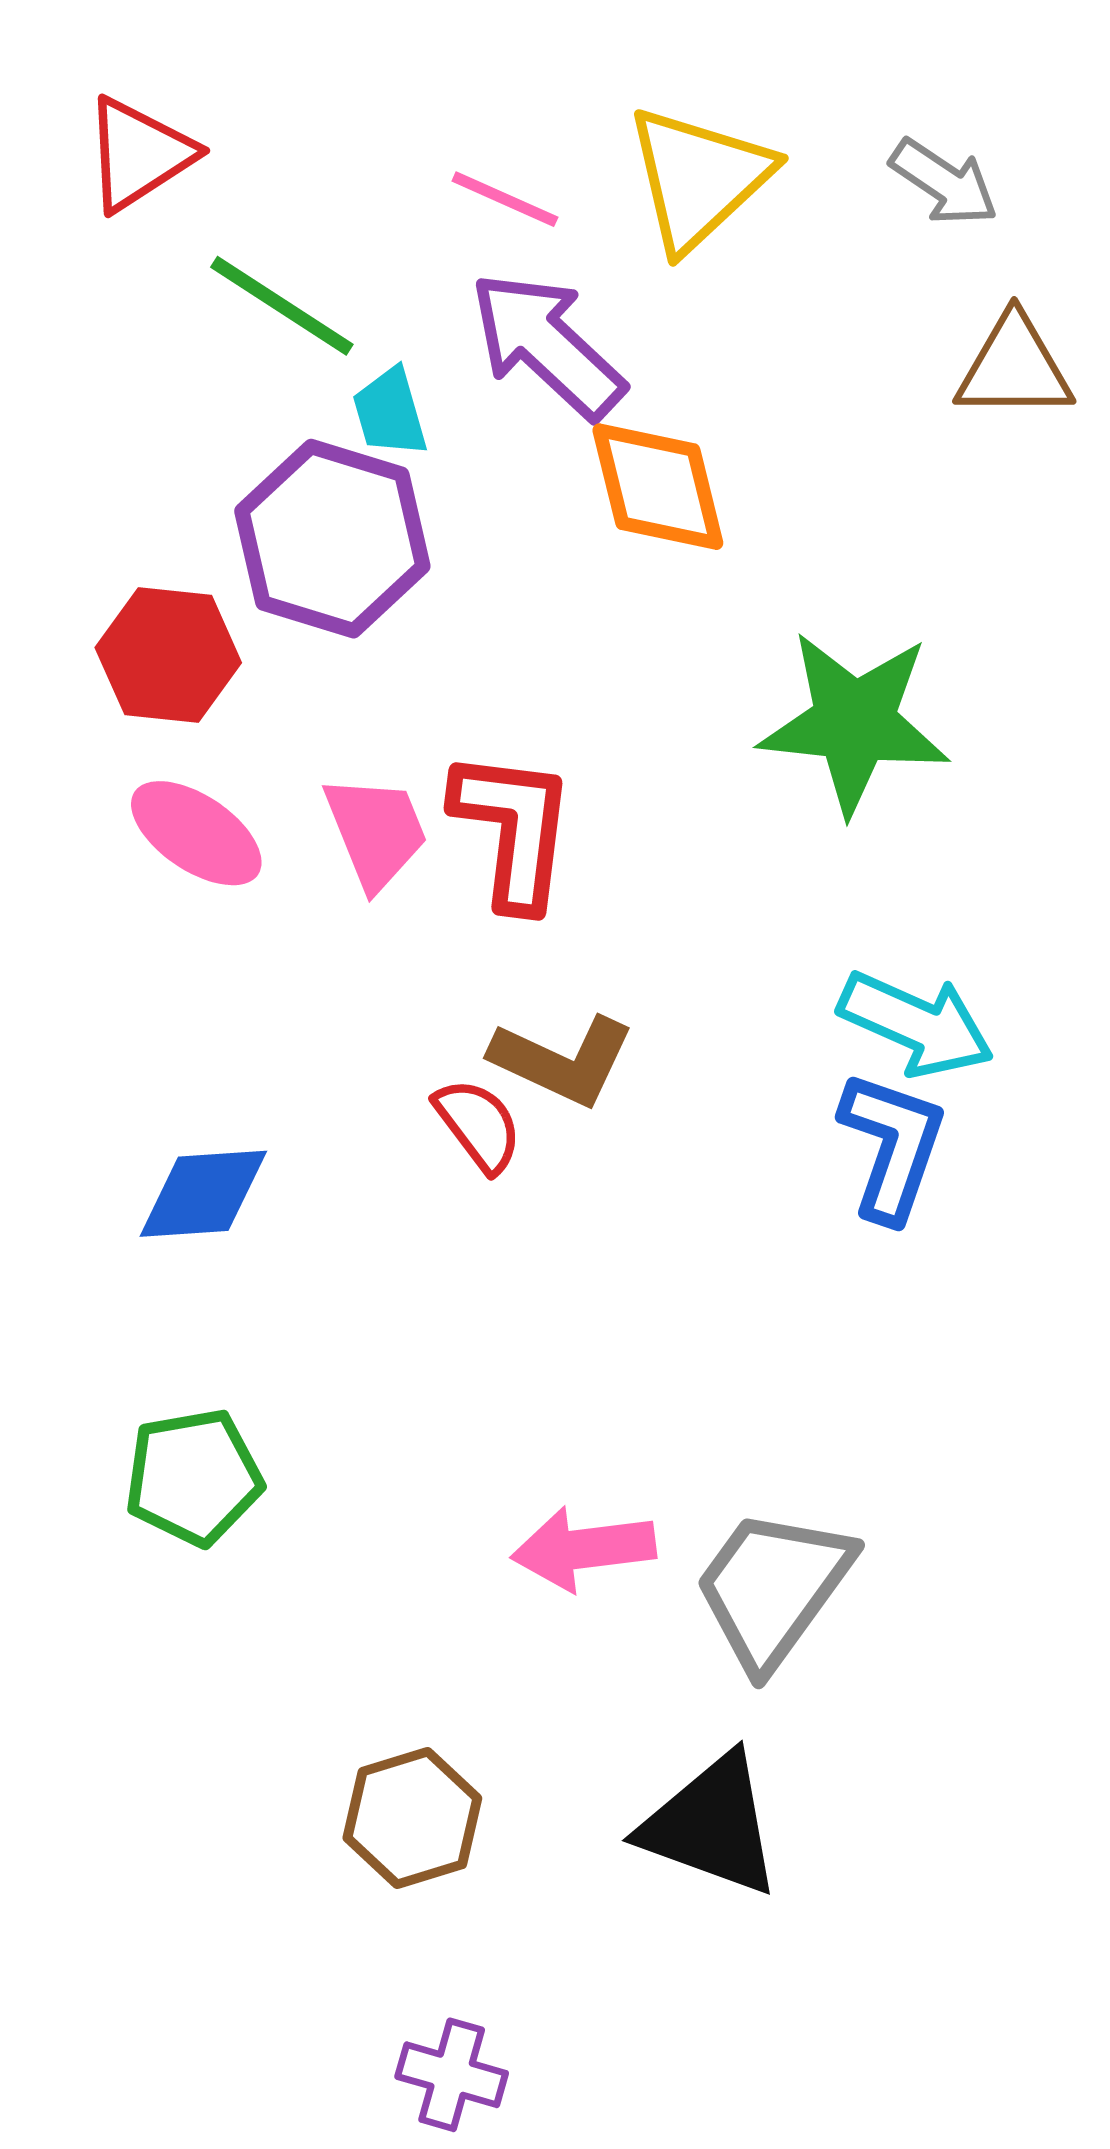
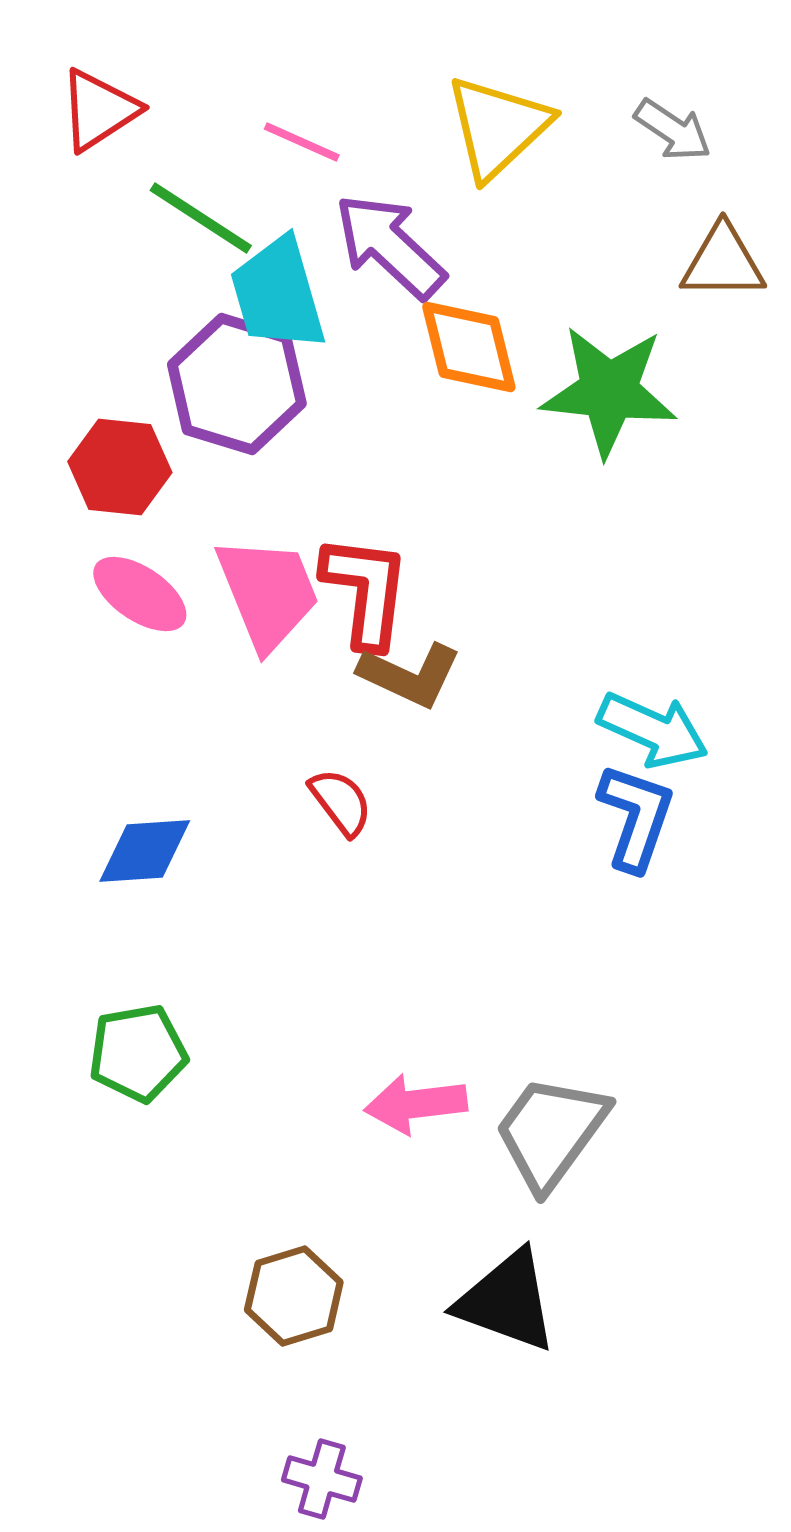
pink line: (505, 199) -> (302, 142), moved
cyan trapezoid: (390, 412) -> (278, 294), size x1.8
green star: (854, 722) -> (609, 391), moved
pink trapezoid: (376, 832) -> (268, 593), size x1.4
brown L-shape: (562, 1060) -> (410, 675), moved

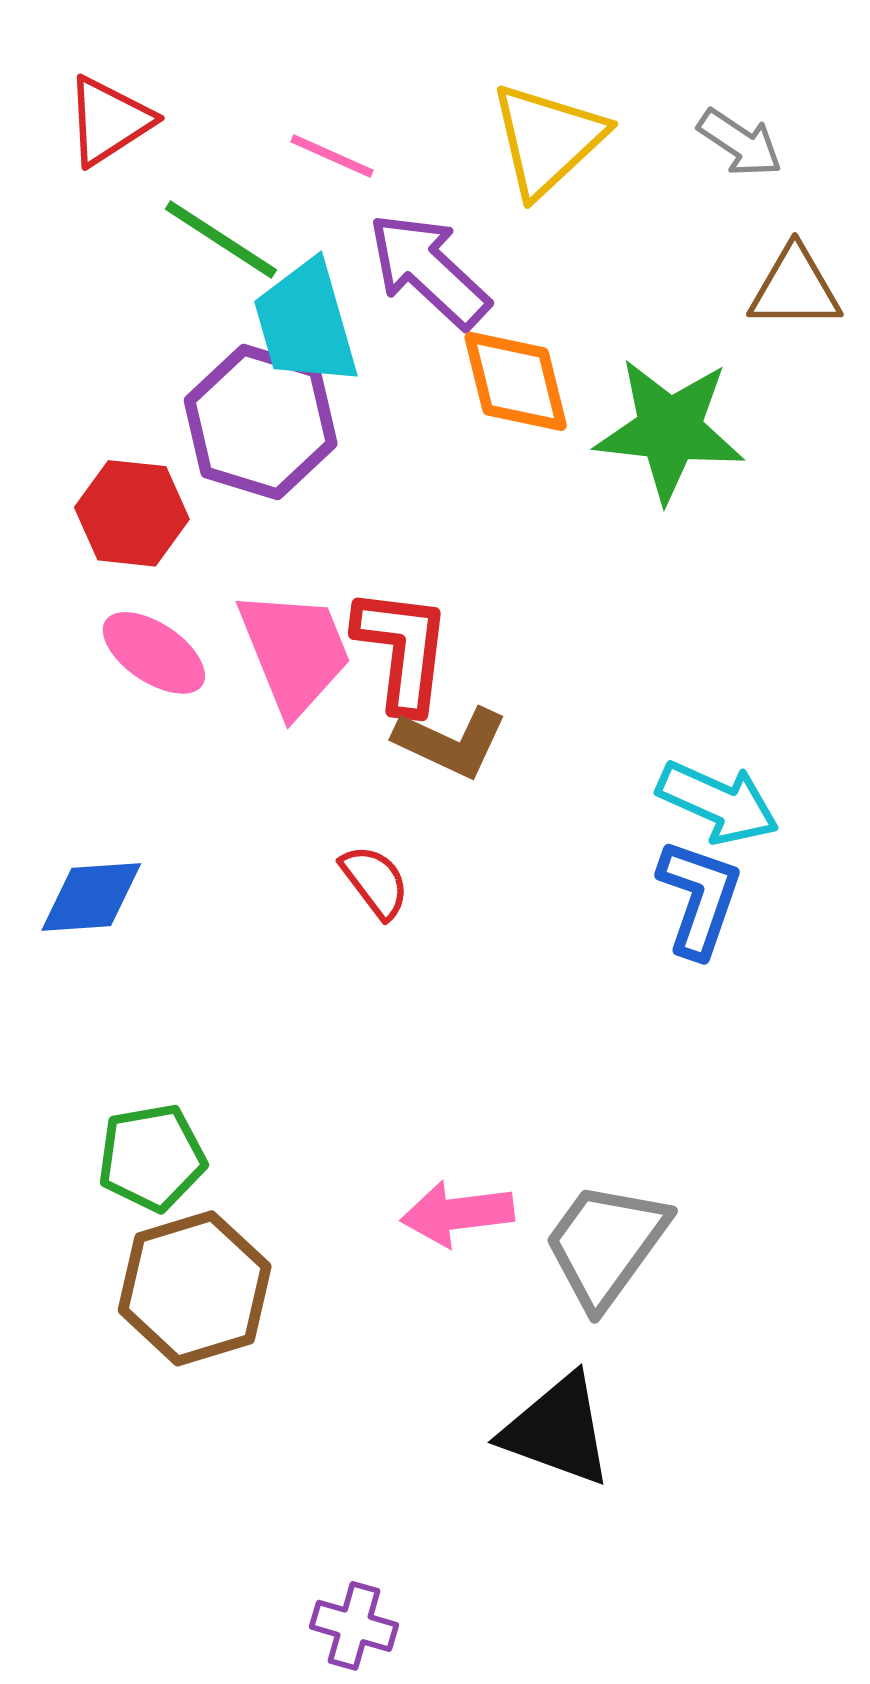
blue diamond: (145, 851) -> (91, 897), moved
brown hexagon: (294, 1296) -> (195, 1288), moved, size x1.4

